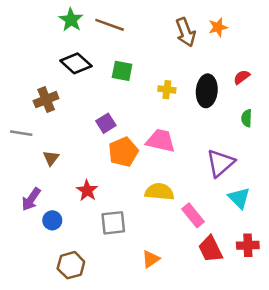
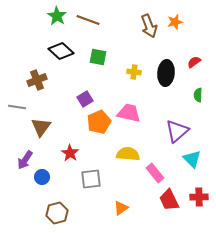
brown triangle: (51, 158) -> (41, 127), size x1.5

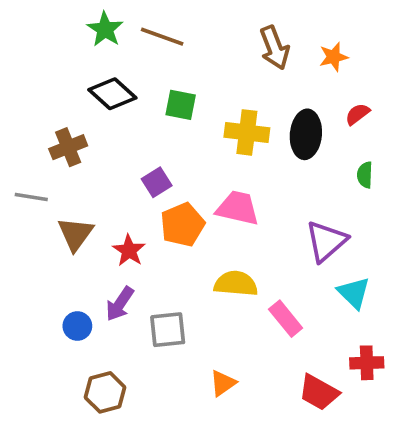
orange star: (175, 22) -> (334, 57), moved
yellow cross: (134, 72) -> (247, 132), size x1.6
red star: (70, 153) -> (129, 250), moved
purple arrow: (25, 160) -> (120, 304), moved
red trapezoid: (169, 200) -> (319, 392), moved, turned -35

